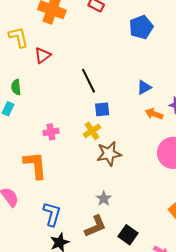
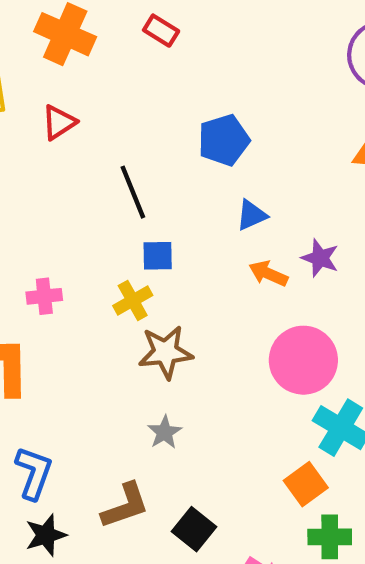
blue pentagon: (141, 27) -> (224, 140), moved
red triangle: (43, 55) -> (59, 122), moved
gray star: (104, 199) -> (165, 432), moved

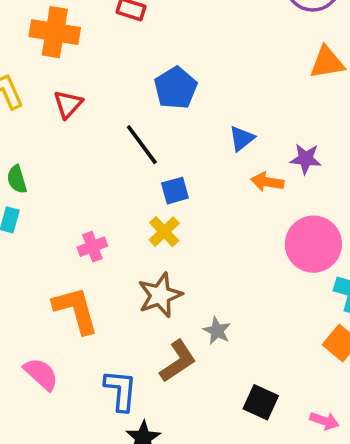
blue pentagon: (224, 140) -> (176, 88), moved
brown star: (166, 352) -> (160, 295), moved
brown L-shape: (125, 506) -> (178, 361), moved

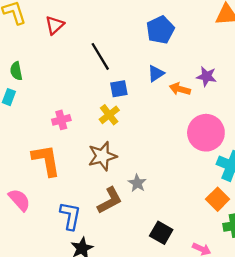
blue pentagon: (176, 88) -> (160, 30), moved
blue triangle: (242, 139) -> (156, 73), moved

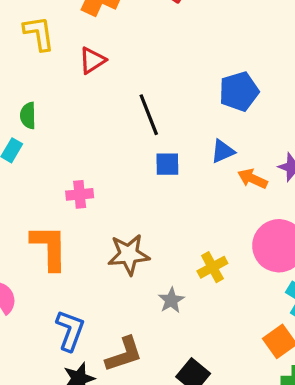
yellow cross: (109, 115) -> (212, 267), moved
brown L-shape: (110, 200) -> (124, 354), moved

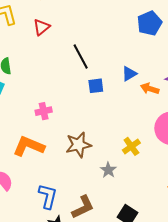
blue pentagon: (239, 91) -> (150, 23), moved
orange L-shape: (49, 247) -> (29, 146), turned -60

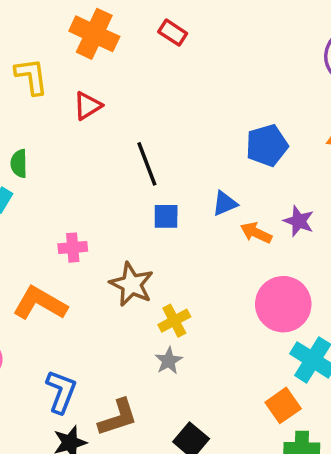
blue pentagon: (150, 23) -> (267, 145), moved
brown star: (78, 145) -> (131, 284), moved, turned 30
yellow cross: (131, 146) -> (174, 321), moved

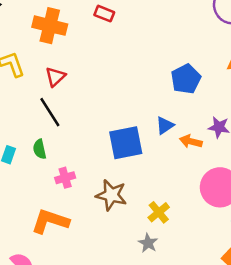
green semicircle: (19, 163) -> (40, 149), moved
black line: (147, 164) -> (50, 112), moved
blue square: (166, 216) -> (126, 143), size x1.8
yellow cross: (174, 321) -> (159, 212), moved

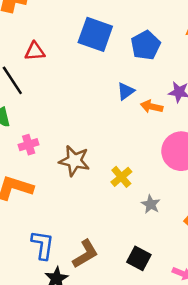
red triangle: (55, 77) -> (35, 51), moved, turned 40
blue square: (126, 143) -> (95, 34), moved, turned 32
gray star: (148, 243) -> (151, 204), moved

